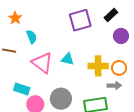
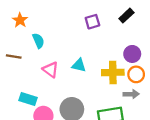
purple square: (80, 20) -> (92, 22), size x0.6
purple circle: (121, 36) -> (132, 54), moved
pink triangle: (42, 63) -> (51, 70), size x0.7

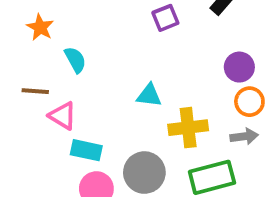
pink triangle: (51, 70) -> (63, 116), moved
yellow cross: (113, 72) -> (188, 128), moved
cyan rectangle: (28, 99) -> (86, 150), moved

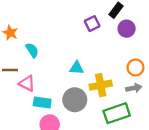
purple square: (165, 18) -> (92, 24), moved
purple circle: (239, 67) -> (127, 29), moved
gray circle: (144, 173) -> (75, 100), moved

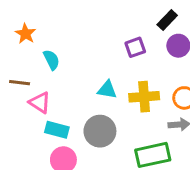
purple square: (92, 24) -> (135, 47), moved
yellow cross: (101, 85) -> (144, 97), moved

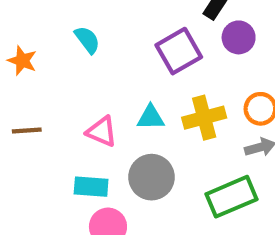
purple square: (135, 47) -> (179, 51), size x1.5
cyan semicircle: (51, 60) -> (87, 40), moved
pink triangle: (40, 103) -> (102, 132), moved

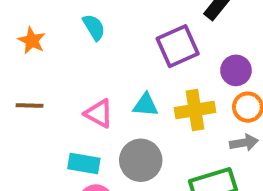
purple circle: (239, 37) -> (236, 70), moved

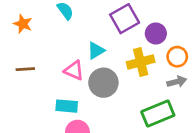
purple circle: (236, 70) -> (156, 33), moved
cyan triangle: (145, 105) -> (96, 51), moved, turned -30
gray circle: (141, 160) -> (103, 83), moved

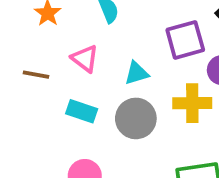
pink triangle: (74, 70) -> (85, 59), moved
cyan rectangle: (67, 106) -> (82, 111), moved

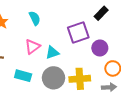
pink triangle: (85, 59) -> (33, 47), moved, turned 49
yellow cross: (192, 103) -> (80, 79), moved

